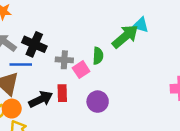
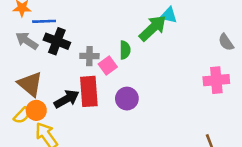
blue line: (21, 65) -> (44, 21), moved
red rectangle: (62, 93) -> (89, 91), size x1.6

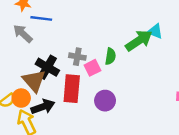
black cross: (57, 41) -> (47, 67), moved
brown triangle: (30, 84) -> (34, 81), moved
black arrow: (67, 99) -> (43, 107), moved

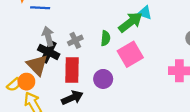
gray arrow: (23, 34) -> (48, 36), moved, turned 36
gray cross: (77, 57) -> (75, 40), turned -32
pink square: (92, 68) -> (130, 54), moved, size x1.6
black arrow: (43, 107) -> (72, 98), moved

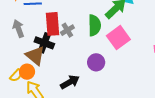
gray arrow: (48, 36) -> (18, 29), moved
green semicircle: (105, 38) -> (94, 25), size x1.5
red rectangle: (72, 70) -> (53, 24), moved

